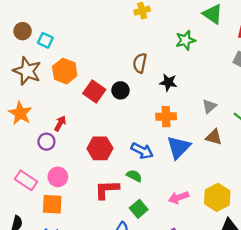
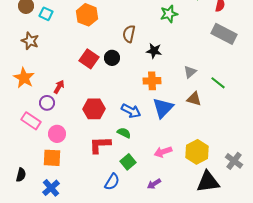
brown star: (27, 71) -> (30, 41), size x0.7
orange hexagon: (65, 71) -> (87, 15), moved
pink rectangle: (26, 180) -> (31, 121), moved

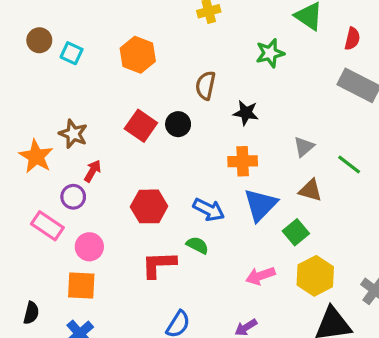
brown star: (30, 41) -> (73, 134), moved
green square: (128, 162) -> (296, 232), moved

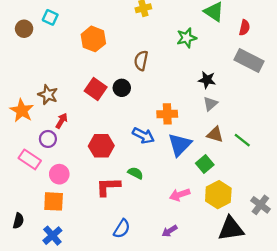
cyan square: (72, 53) -> (50, 17), moved
black star: (246, 113) -> (207, 80), moved
green line: (349, 164) -> (242, 140), moved
blue arrow: (209, 210) -> (143, 136), moved

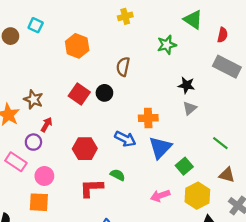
brown triangle: (215, 134) -> (227, 175), moved

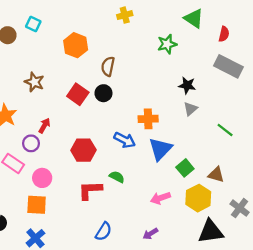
brown semicircle: (123, 67) -> (108, 66), moved
brown star: (33, 99) -> (34, 82), moved
green line: (220, 143) -> (225, 130), moved
brown triangle: (227, 175) -> (216, 175), moved

